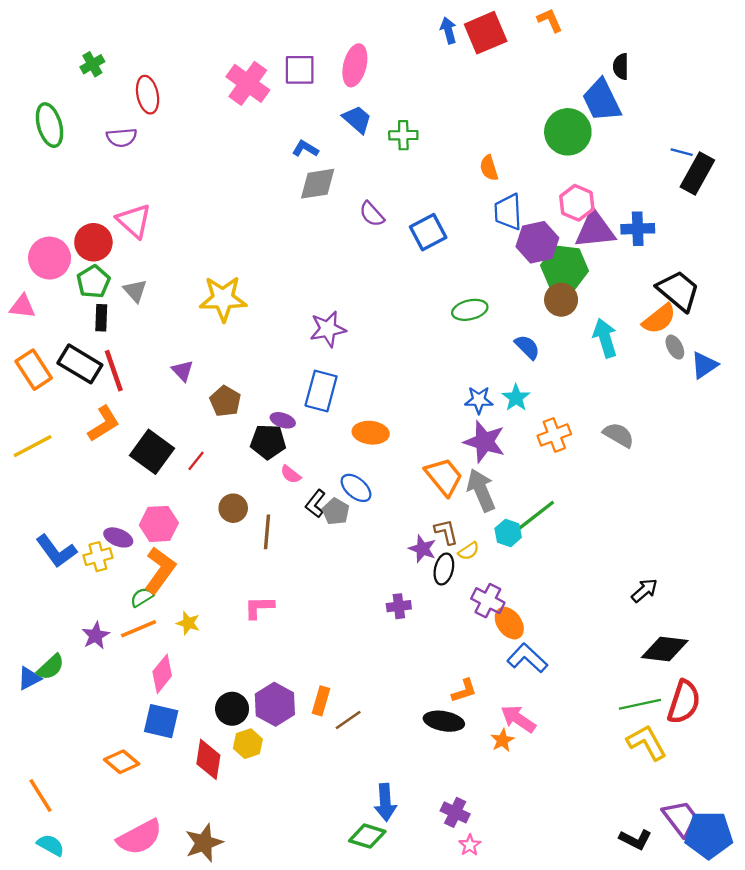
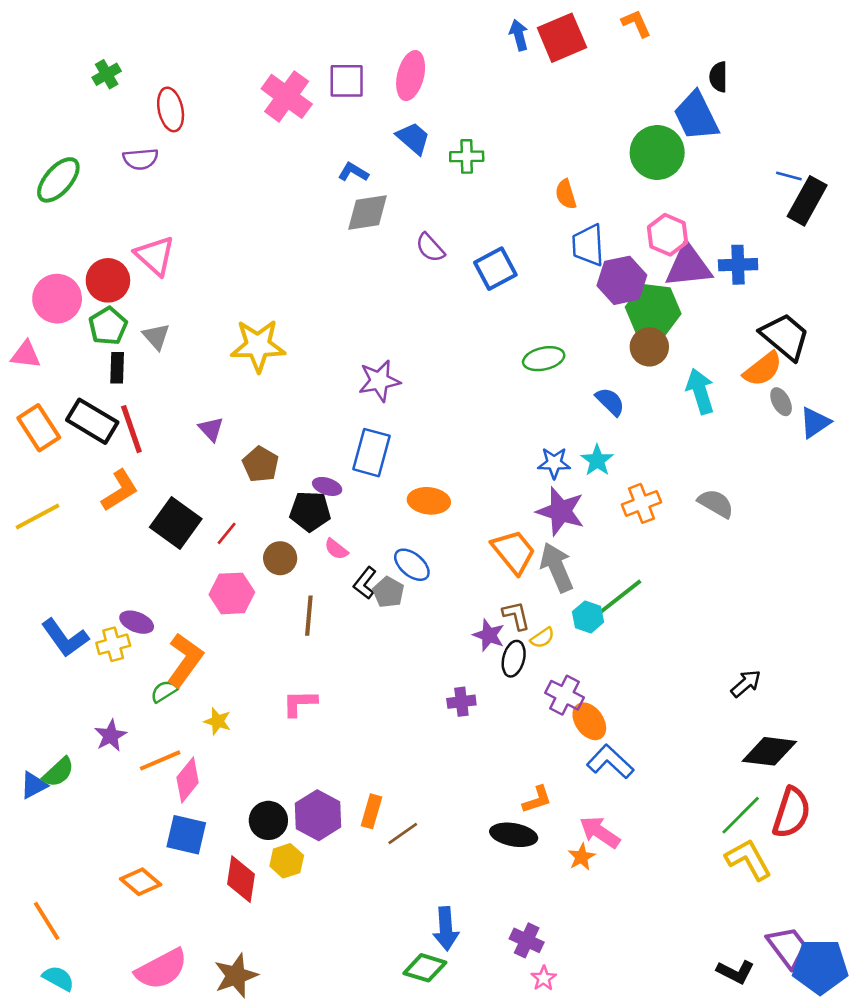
green ellipse: (50, 125) -> (58, 180), moved, turned 57
brown circle: (233, 508) -> (280, 558), moved
pink hexagon: (159, 524) -> (232, 593), moved
orange line: (139, 629) -> (160, 760), moved
green line: (640, 704) -> (741, 815), turned -33

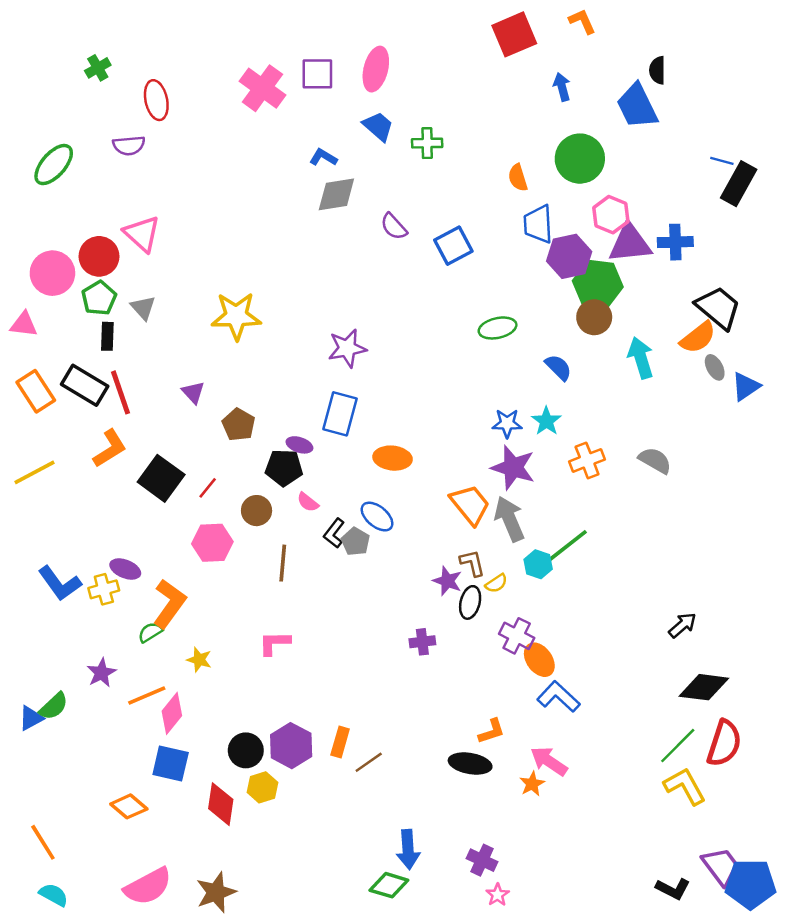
blue arrow: (519, 35) -> (562, 87), moved
green circle: (657, 153) -> (580, 159), moved

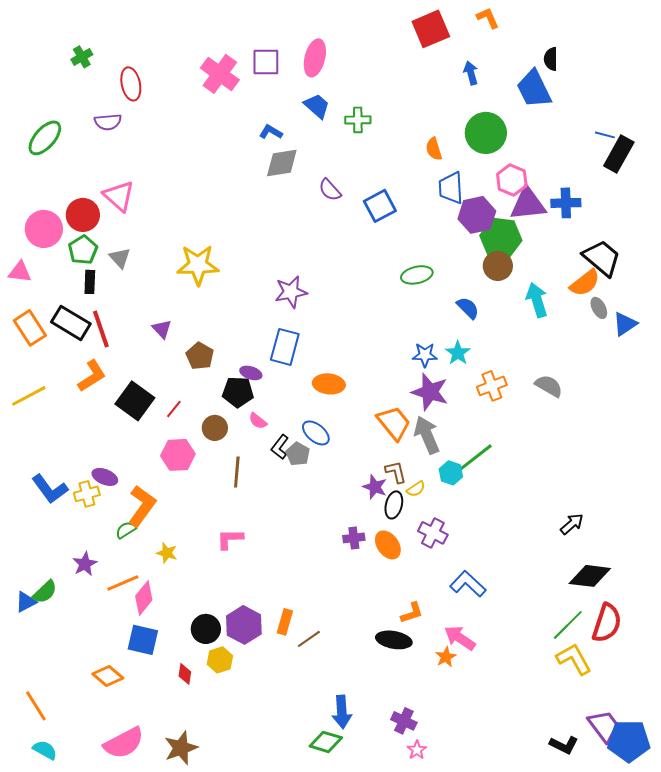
orange ellipse: (539, 660) -> (388, 545), moved
red diamond: (221, 804) -> (185, 674), size x0.6

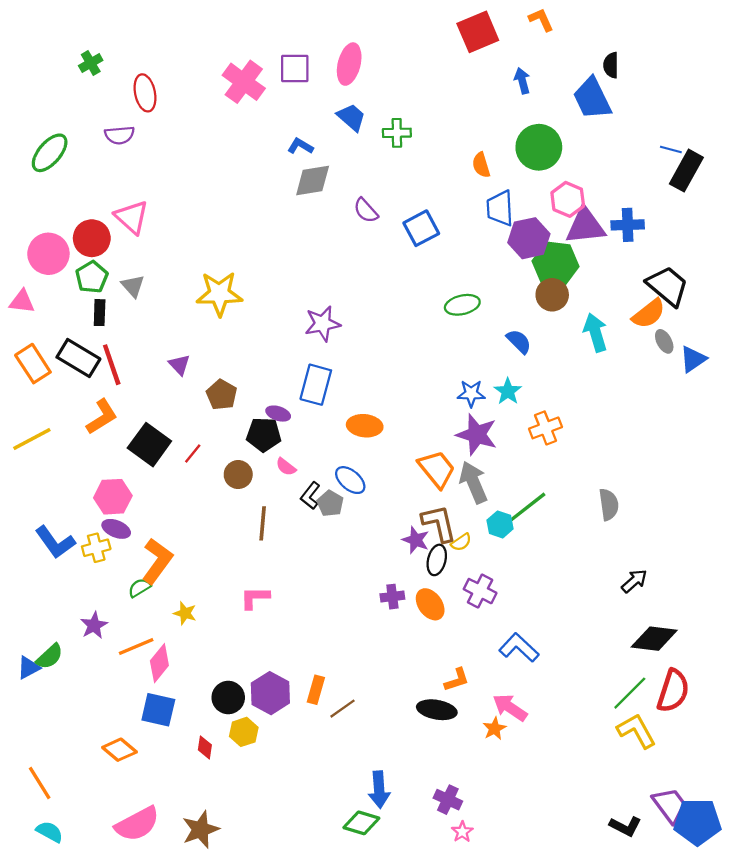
gray semicircle: (549, 386) -> (609, 504), moved, turned 52
pink hexagon: (178, 455) -> (113, 497), moved
brown L-shape: (396, 472) -> (439, 523), size x1.5

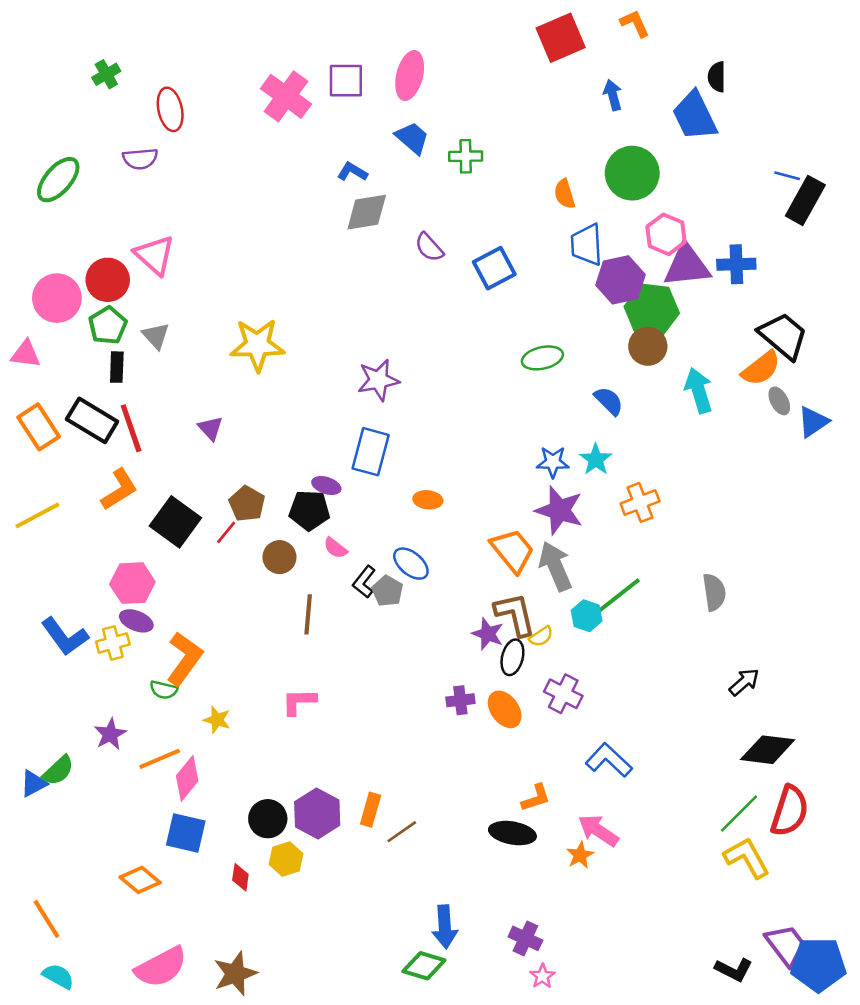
brown pentagon: (222, 395) -> (247, 504), moved
orange ellipse: (365, 426) -> (428, 500), size x0.7
green semicircle: (139, 588) -> (164, 690), turned -135

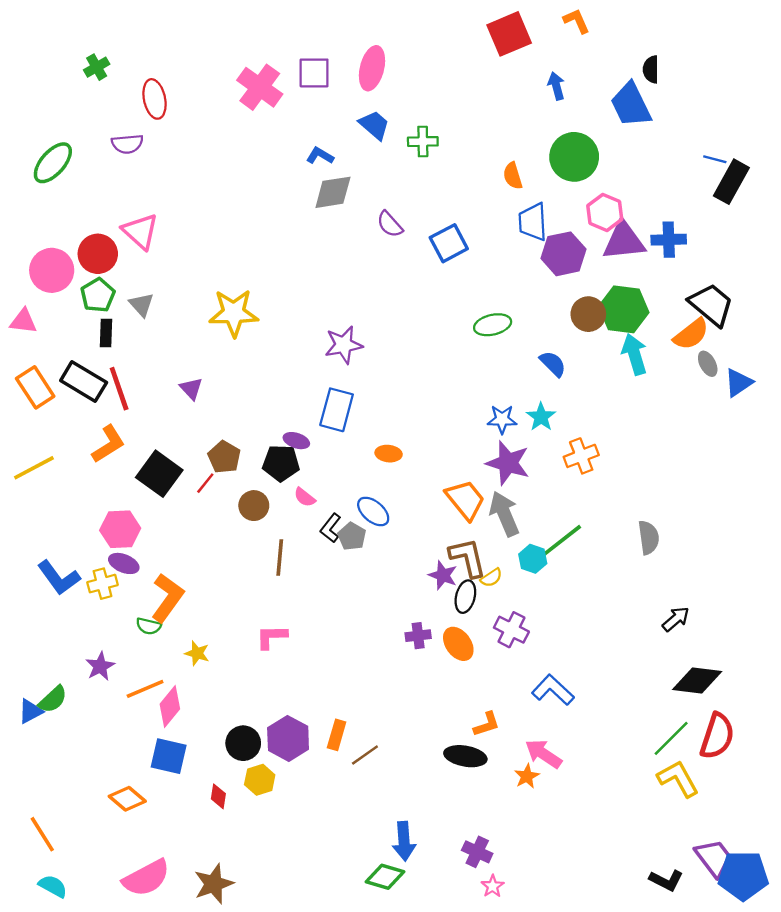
green hexagon: (652, 310) -> (624, 309), moved

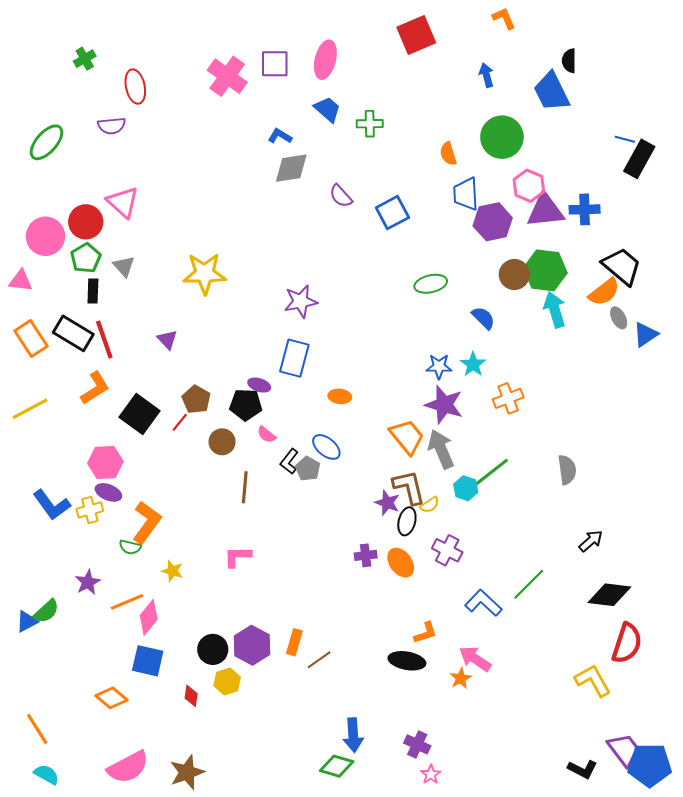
red square: (509, 34) -> (416, 35), moved
green line: (671, 738) -> (529, 584), moved

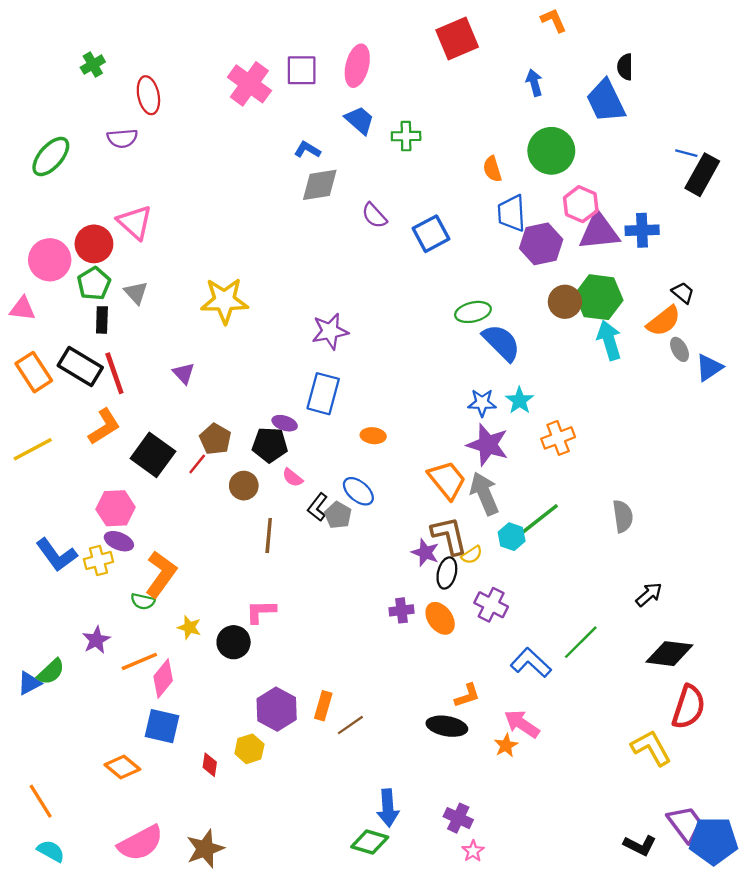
black trapezoid: (622, 266) -> (683, 293), size x0.5
blue semicircle: (483, 318) -> (501, 343), moved, size x1.5
black circle: (213, 649) -> (234, 642), moved

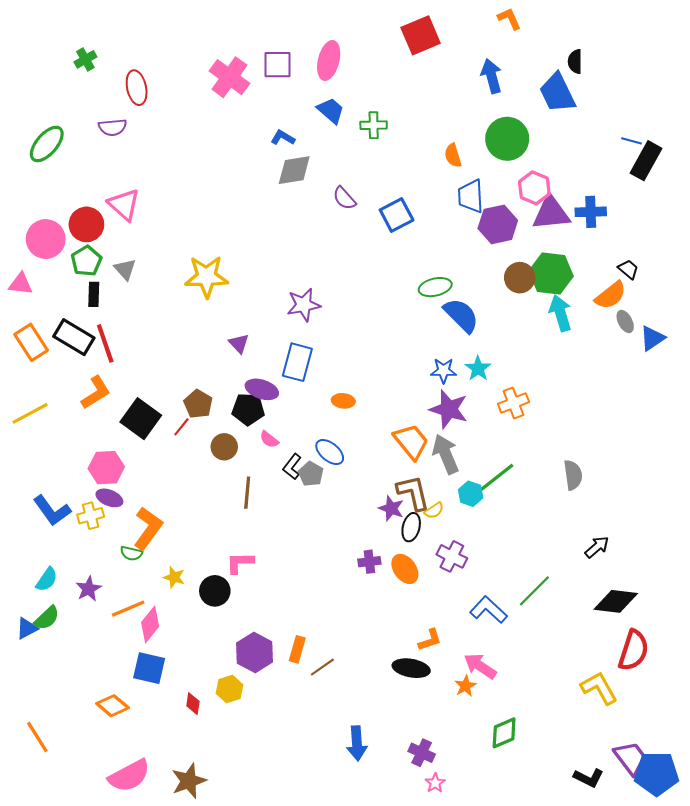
blue arrow: (534, 83) -> (492, 76), size x1.4
purple triangle: (184, 373) -> (239, 343), moved
purple ellipse: (285, 423) -> (262, 389), size x1.4
green diamond: (370, 842) -> (504, 733), moved, turned -40
cyan semicircle: (51, 851) -> (47, 579), moved, turned 95

